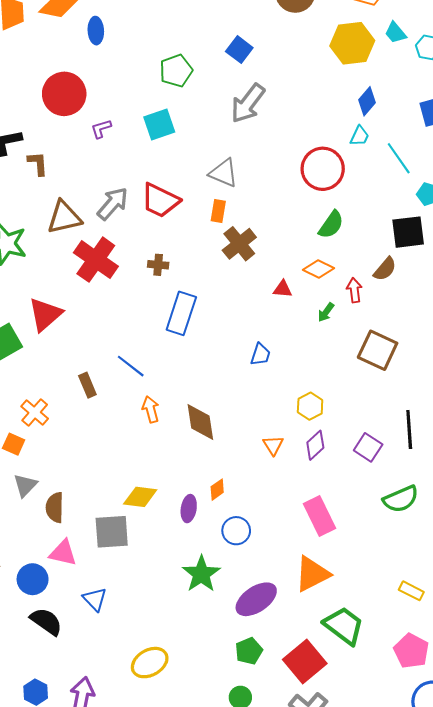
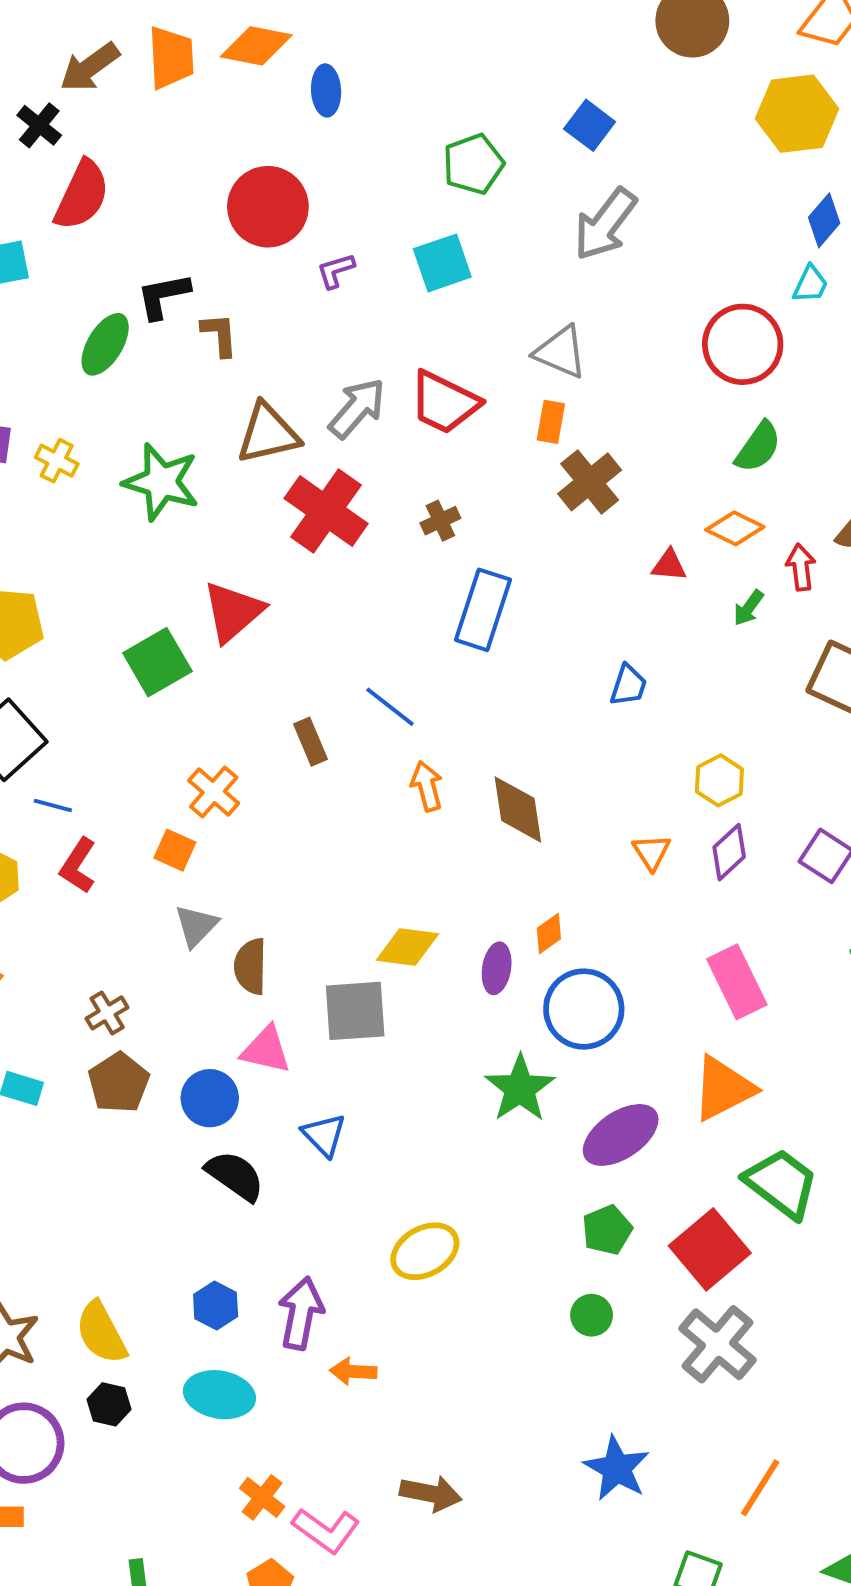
brown cross: (158, 265) -> (440, 521), turned -30
blue circle: (236, 531) -> (584, 1009), size x1.5

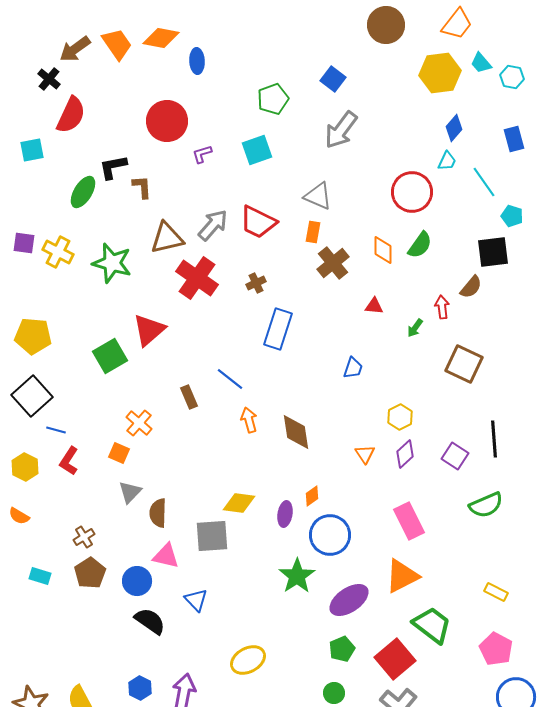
orange trapezoid: (171, 58) -> (117, 44), turned -32
yellow cross: (57, 461) -> (58, 252), size x1.4
orange diamond: (735, 528) -> (383, 250), moved, turned 64

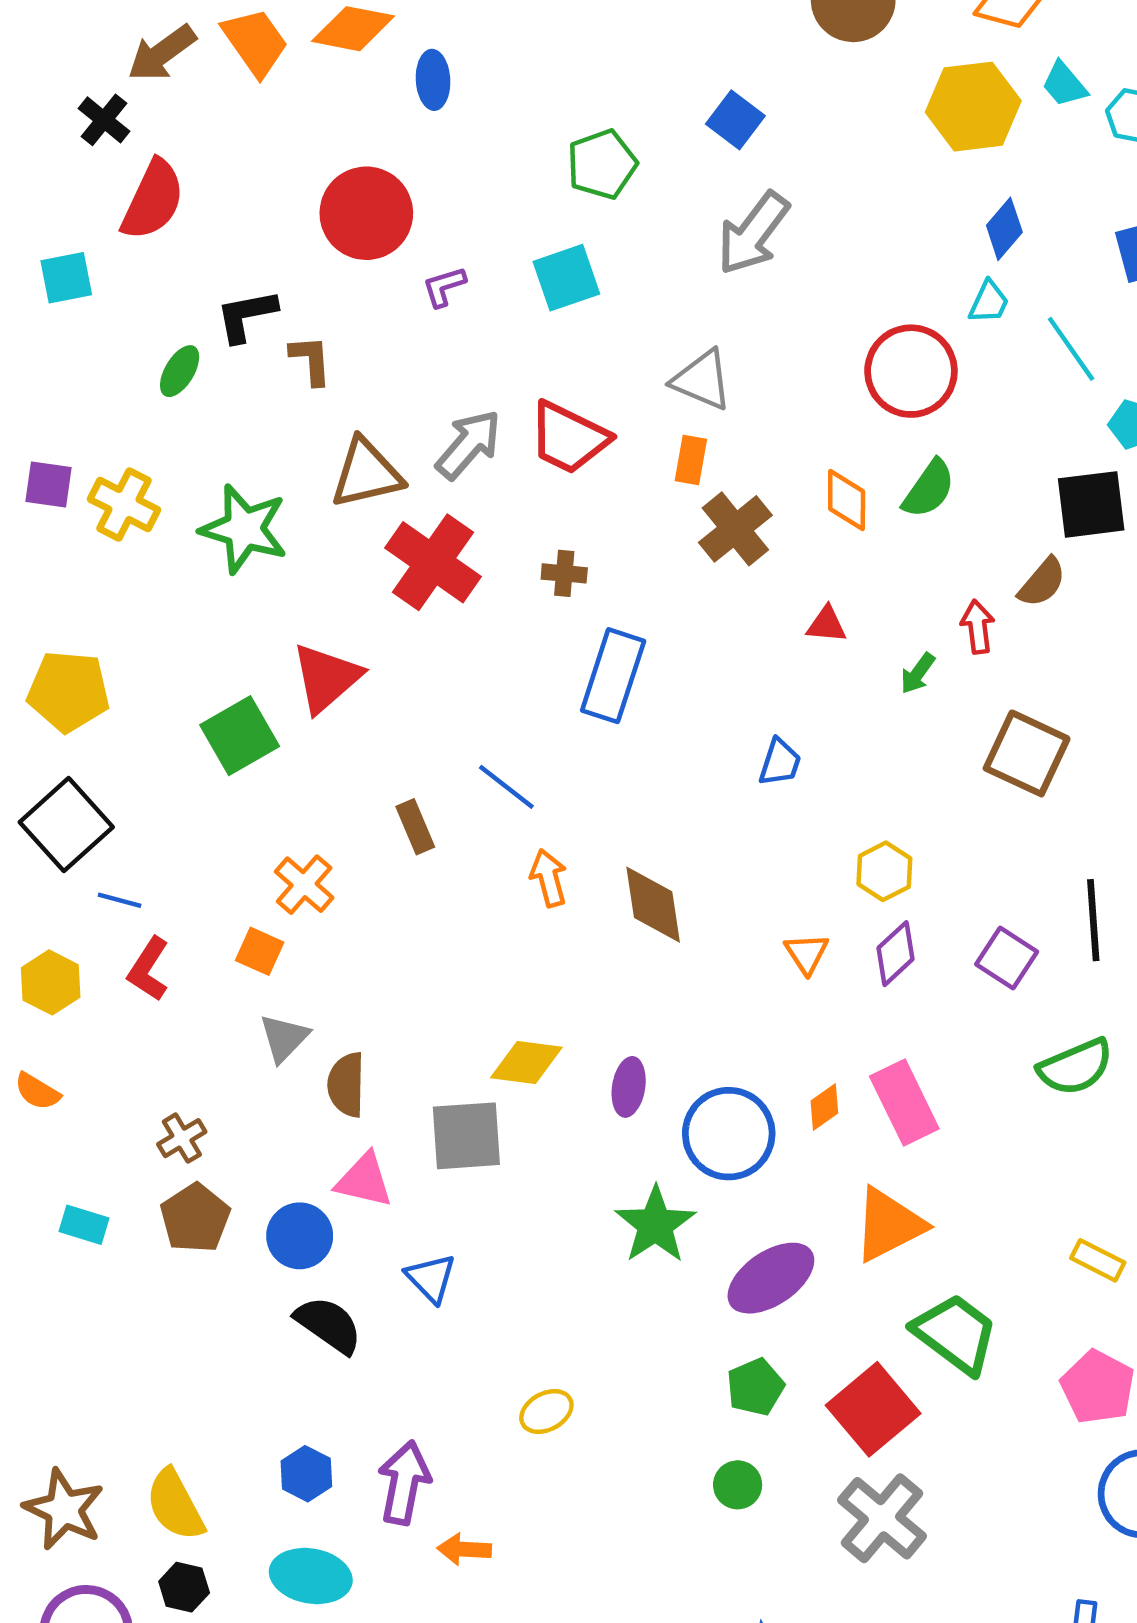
green ellipse: (83, 192) -> (180, 371), size x0.7
brown cross: (256, 283) -> (564, 573), turned 30
orange diamond: (312, 496) -> (824, 1107), moved
yellow ellipse: (248, 660) -> (546, 1411), size x0.7

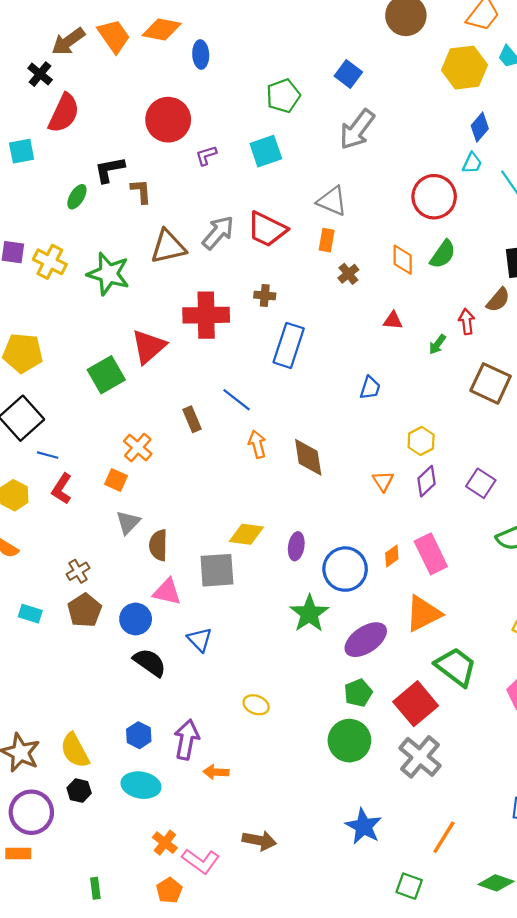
brown cross: (735, 529) -> (348, 274), size x0.6
red cross: (433, 562) -> (206, 315), moved, turned -36
yellow ellipse: (546, 1411) -> (256, 705), turned 50
green circle: (738, 1485) -> (349, 741), size x1.8

